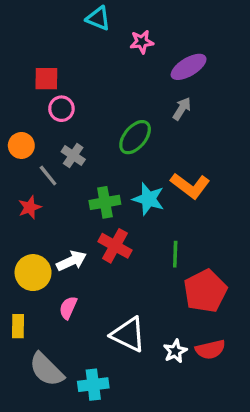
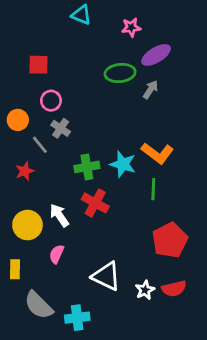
pink star: (142, 42) -> (131, 27), moved
pink circle: (61, 109) -> (51, 101), moved
green ellipse: (135, 137) -> (120, 73), moved, turned 44
green line: (175, 254) -> (153, 189), moved
white arrow: (71, 261) -> (59, 215), turned -100

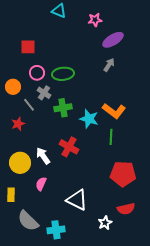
green ellipse: (120, 73) -> (63, 74), moved
green cross: (87, 167) -> (63, 108), moved
red pentagon: (170, 240) -> (123, 174), turned 30
white star: (145, 290) -> (105, 223), moved

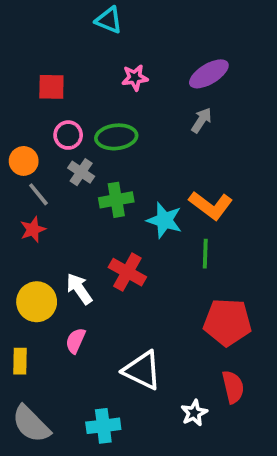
pink star: (95, 20) -> (135, 78), moved
gray line: (29, 105) -> (38, 194), moved
red semicircle: (126, 209) -> (233, 387), turned -90
gray semicircle: (28, 221) -> (31, 424), moved

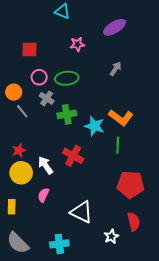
purple ellipse: (209, 74) -> (115, 27), moved
red star: (33, 230) -> (19, 150), moved

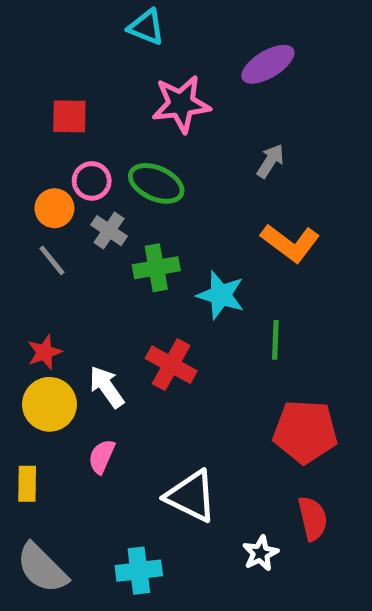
pink star: (77, 44) -> (181, 104), size x1.6
green ellipse: (67, 78) -> (156, 183), turned 30
orange circle: (14, 92) -> (54, 208), moved
orange L-shape: (121, 118) -> (290, 243), moved

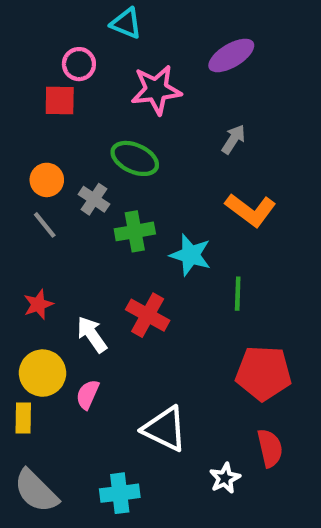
pink circle: (92, 181) -> (79, 64), moved
yellow circle: (49, 404) -> (42, 373), moved

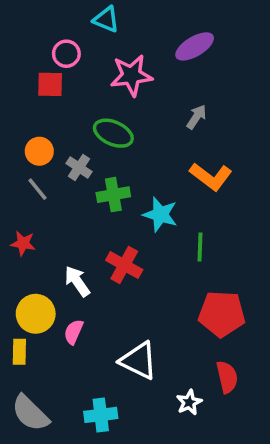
red star: (38, 304) -> (23, 243), moved, turned 30

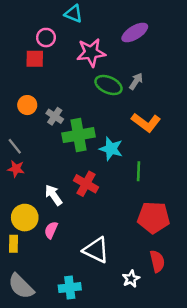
green ellipse: (113, 133) -> (109, 85), moved
gray line: (37, 189) -> (15, 146), moved
green cross: (113, 195) -> (78, 135), size x1.4

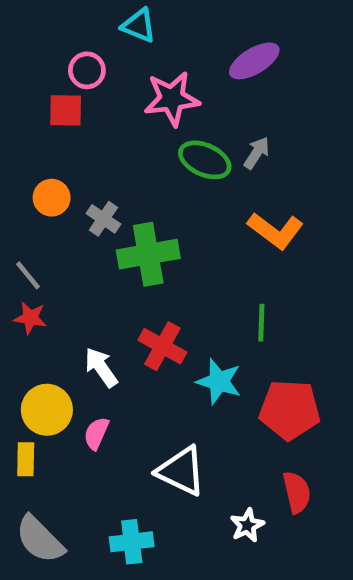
cyan star: (111, 149) -> (219, 381), moved

